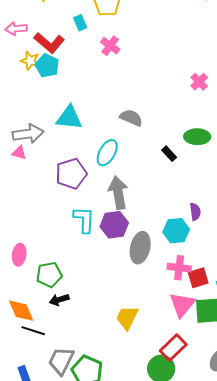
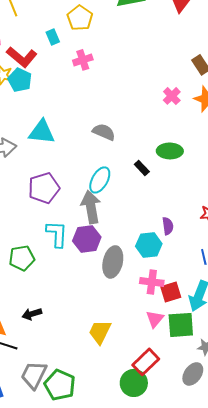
pink cross: (110, 46) -> (83, 60), turned 36
cyan ellipse: (107, 153) -> (100, 180), moved
green pentagon: (49, 275) -> (22, 258), moved
pink triangle: (182, 305) -> (155, 319), size x0.7

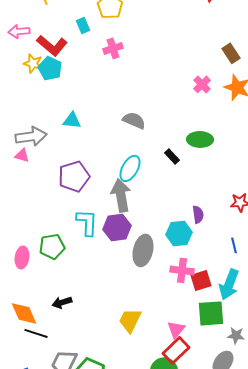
cyan triangle: (42, 132) -> (72, 120), size x0.7
pink triangle: (155, 319) -> (176, 329), moved

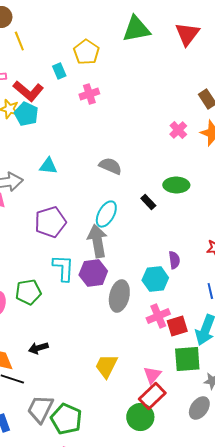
pink cross: (182, 270) -> (158, 316), turned -30

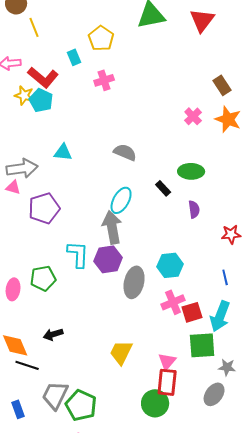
purple pentagon: (50, 222) -> (44, 208), moved
purple semicircle: (174, 260) -> (194, 209), moved
red rectangle: (152, 396) -> (167, 382), turned -40

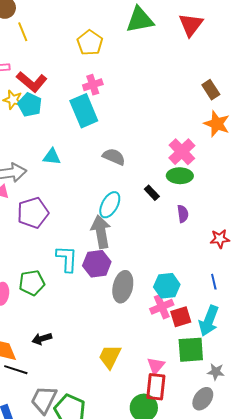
cyan rectangle: (74, 57) -> (84, 111), moved, size x2.0
pink cross: (193, 116) -> (182, 152), moved, size x1.5
cyan hexagon: (170, 265) -> (167, 286), moved

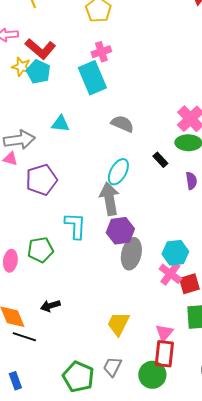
purple hexagon: (97, 264) -> (120, 231), moved
pink cross: (162, 307) -> (170, 274), turned -30
gray trapezoid: (44, 400) -> (112, 367), moved, size x0.7

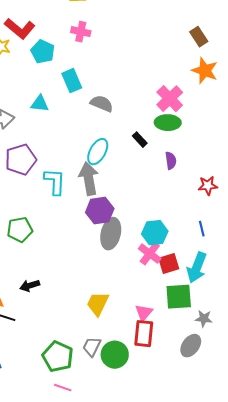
pink cross: (101, 52) -> (81, 32), turned 30
cyan pentagon: (38, 72) -> (43, 52), moved
cyan rectangle: (92, 78) -> (72, 81), moved, size x0.7
cyan L-shape: (75, 226) -> (55, 182), moved
green circle: (152, 375) -> (115, 355), moved

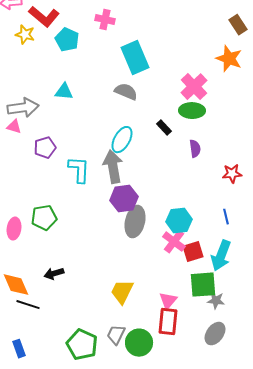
brown rectangle: (199, 37) -> (238, 25), moved
cyan rectangle: (72, 81) -> (135, 58), moved, size x1.4
purple pentagon: (21, 160) -> (45, 148), size x0.7
gray star: (204, 319) -> (216, 301), moved

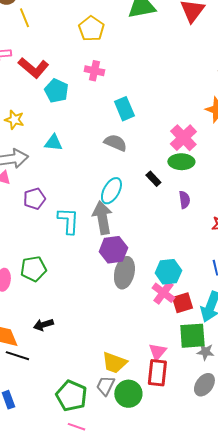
yellow star: (25, 35) -> (14, 120), moved
cyan rectangle: (135, 58) -> (124, 109), size x0.7
yellow trapezoid: (122, 292) -> (114, 363), moved, turned -96

